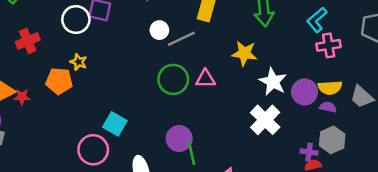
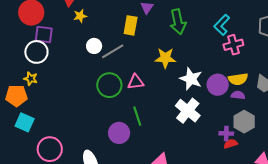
white circle: (76, 20) -> (36, 52), moved
cyan square: (115, 124) -> (25, 122), moved
green line: (192, 153) -> (137, 116), moved

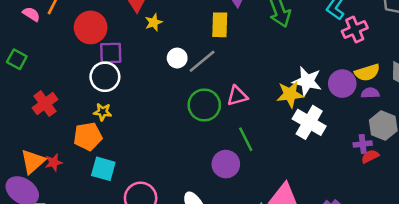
yellow star: (165, 58) -> (290, 94), moved

